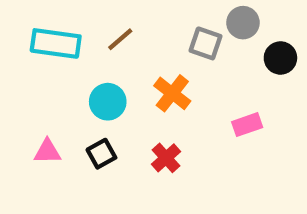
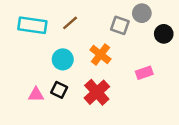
pink triangle: (47, 152) -> (36, 95), moved
black square: (101, 154) -> (59, 90), turned -35
red cross: (166, 158) -> (97, 92), size x1.5

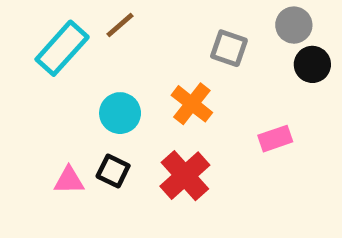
gray circle: (142, 13) -> (294, 25), moved
brown line: (70, 23) -> (120, 25), moved
cyan rectangle: (32, 25) -> (62, 48), turned -56

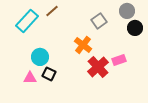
gray square: (229, 48) -> (99, 21), turned 35
cyan circle: (120, 113) -> (40, 57), moved
red cross: (185, 176) -> (98, 67), moved

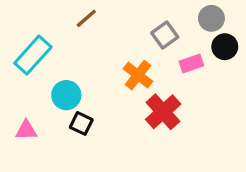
cyan rectangle: (27, 21) -> (33, 55), moved
pink rectangle: (119, 60) -> (191, 63), moved
pink triangle: (30, 78) -> (26, 130), moved

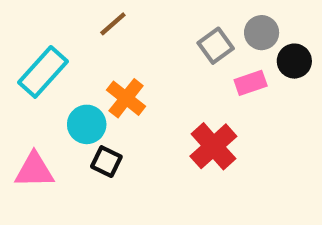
gray circle: (211, 18) -> (262, 33), moved
orange cross: (138, 75) -> (126, 98), moved
pink triangle: (26, 130) -> (34, 170), size x1.4

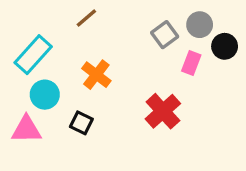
pink rectangle: (251, 83) -> (191, 63), turned -50
cyan circle: (87, 124) -> (45, 95), moved

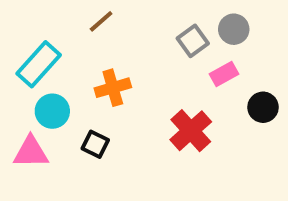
black circle: (225, 46) -> (263, 107), moved
pink rectangle: (191, 63) -> (224, 74), turned 40
orange cross: (96, 75) -> (113, 88), turned 36

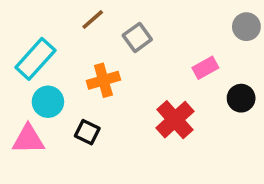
gray circle: (234, 29) -> (246, 27), moved
gray square: (193, 41) -> (137, 37), moved

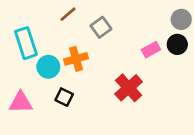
cyan rectangle: (35, 59) -> (26, 43), turned -60
black circle: (241, 98) -> (177, 44), moved
cyan circle: (48, 102) -> (48, 67), moved

